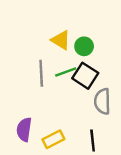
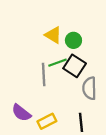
gray line: (41, 73) -> (44, 74), moved
purple semicircle: (24, 129) -> (21, 113), turned -60

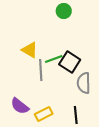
yellow triangle: (53, 35) -> (30, 50), moved
green circle: (73, 40) -> (64, 11), moved

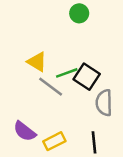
gray line: (41, 70) -> (51, 87), turned -50

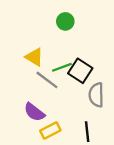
green circle: (79, 13) -> (65, 21), moved
purple semicircle: (25, 131) -> (34, 112), moved

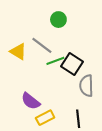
yellow triangle: (34, 57) -> (18, 52), moved
gray line: (47, 80) -> (42, 45), moved

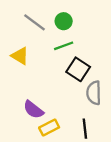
gray line: (42, 45) -> (35, 22), moved
green line: (55, 61) -> (64, 46), moved

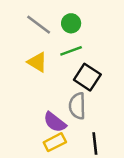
yellow triangle: (20, 56) -> (37, 62), moved
gray semicircle: (94, 93) -> (77, 106), moved
purple semicircle: (33, 110) -> (55, 122), moved

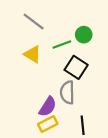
green circle: (71, 23) -> (84, 35), moved
purple semicircle: (55, 122) -> (48, 107), turned -96

